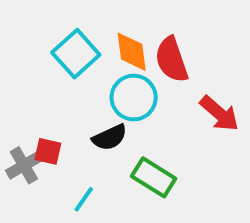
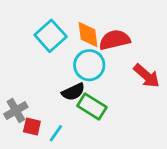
red semicircle: (172, 60) -> (115, 40), turned 96
red square: (48, 151) -> (32, 127), moved
green rectangle: (154, 177) -> (92, 107), moved

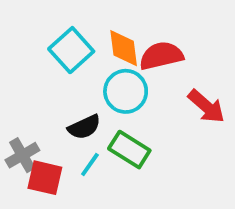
black semicircle: (73, 92) -> (84, 127), moved
red square: (32, 127) -> (45, 178), size x1.4
cyan line: (56, 133) -> (90, 165), moved

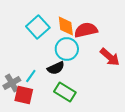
black semicircle: (84, 127) -> (56, 68), moved
green rectangle: (129, 150) -> (65, 92), moved
cyan line: (90, 165) -> (31, 76), moved

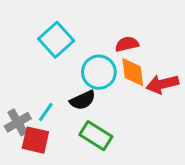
orange diamond: (66, 26) -> (133, 72), moved
red semicircle: (86, 30) -> (127, 44), size x0.7
red arrow: (110, 57) -> (162, 84), turned 125

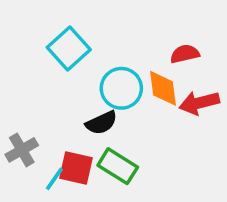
red semicircle: (127, 44) -> (185, 54), moved
cyan line: (46, 112) -> (54, 179), moved
red square: (35, 140) -> (76, 168), moved

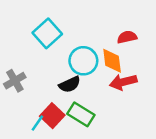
red arrow: (199, 103) -> (123, 82), moved
gray cross: (22, 150) -> (15, 81), moved
red square: (76, 168) -> (52, 116), turned 30

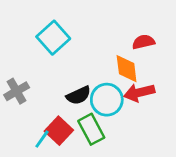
cyan circle: (83, 61) -> (107, 100), moved
green rectangle: (81, 114) -> (91, 129), turned 30

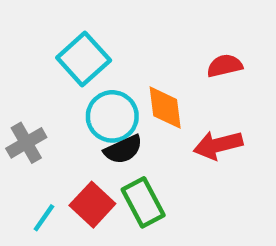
orange diamond: (127, 69) -> (165, 108), moved
cyan circle: (107, 100) -> (112, 116), moved
cyan line: (42, 139) -> (44, 218), moved

